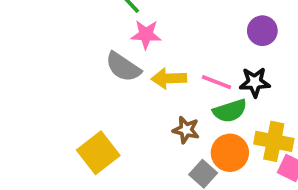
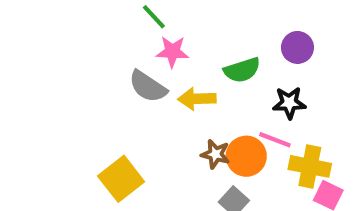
pink line: (217, 82) -> (275, 140), moved
green semicircle: (230, 111) -> (242, 70), moved
orange circle: (230, 153) -> (246, 156), moved

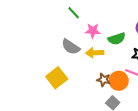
pink star: (172, 52) -> (93, 31), moved
yellow square: (121, 179) -> (57, 78), moved

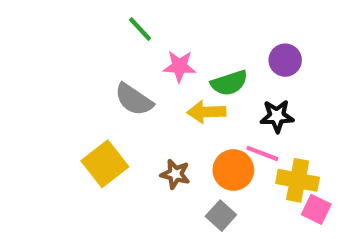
yellow arrow: (95, 53) -> (206, 112), moved
brown star: (104, 80) -> (175, 174), moved

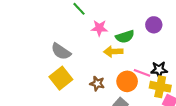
gray semicircle: (134, 99) -> (61, 51), moved
black star: (277, 116) -> (159, 70), moved

